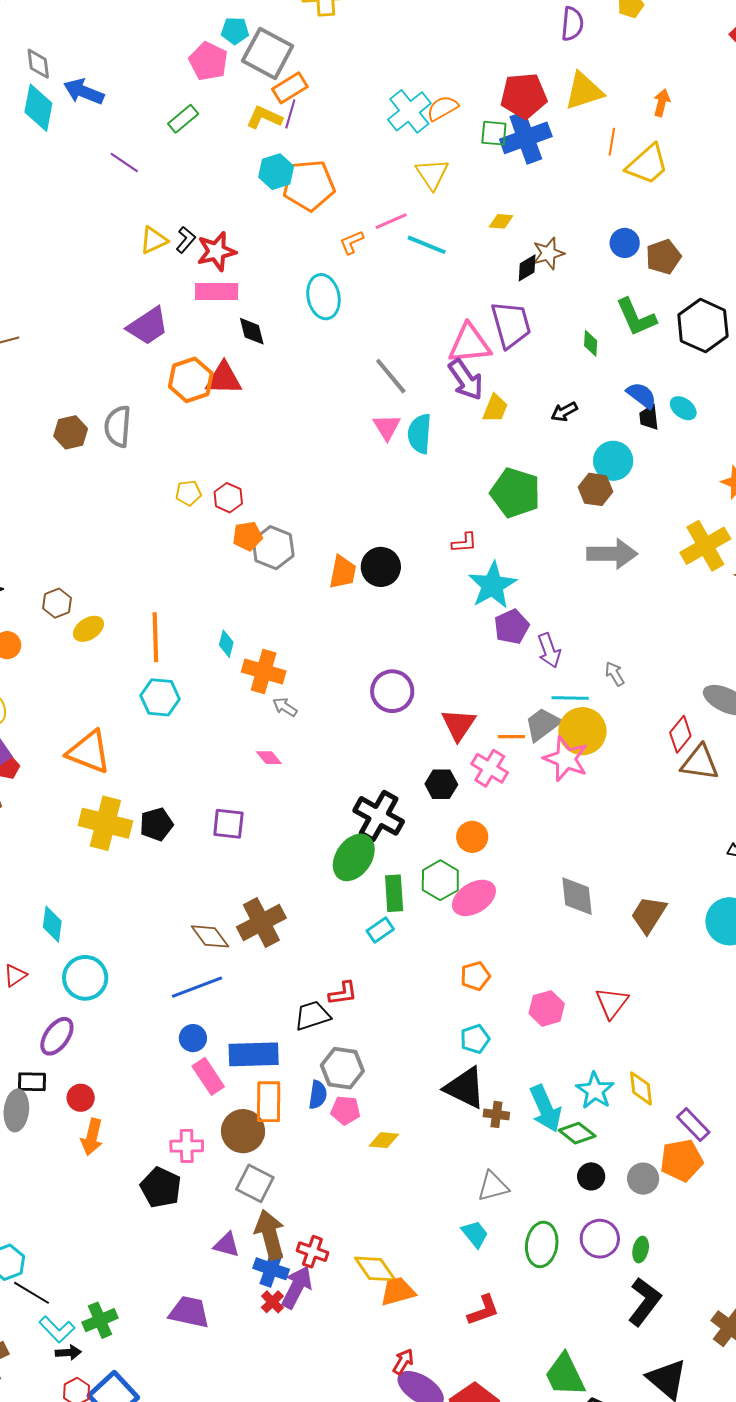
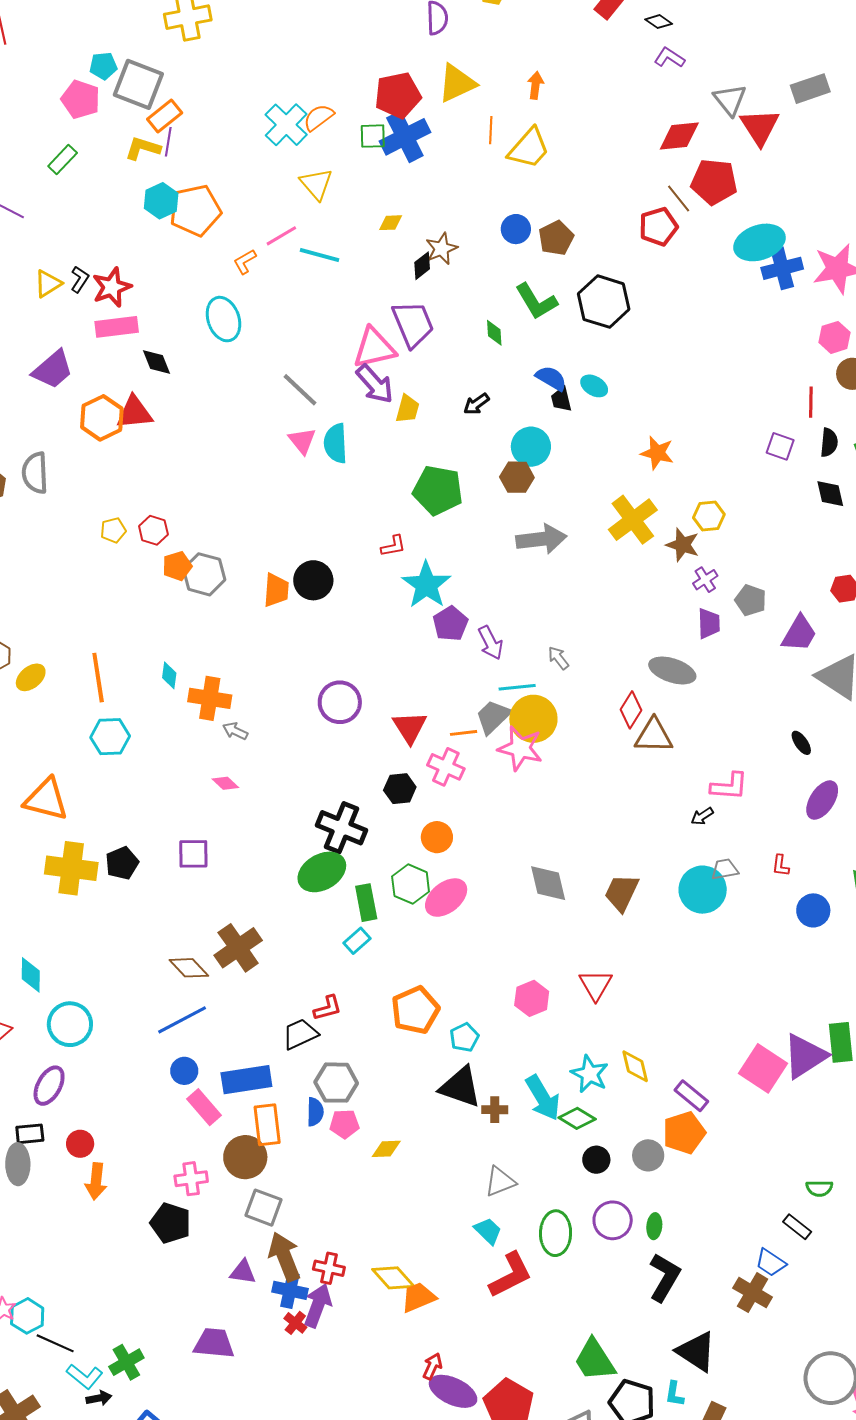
green ellipse: (354, 857) -> (322, 872), turned 33
orange pentagon: (475, 976) -> (415, 1010), moved, size x1.6
red L-shape: (483, 1310) -> (511, 1275), moved, size x1.4

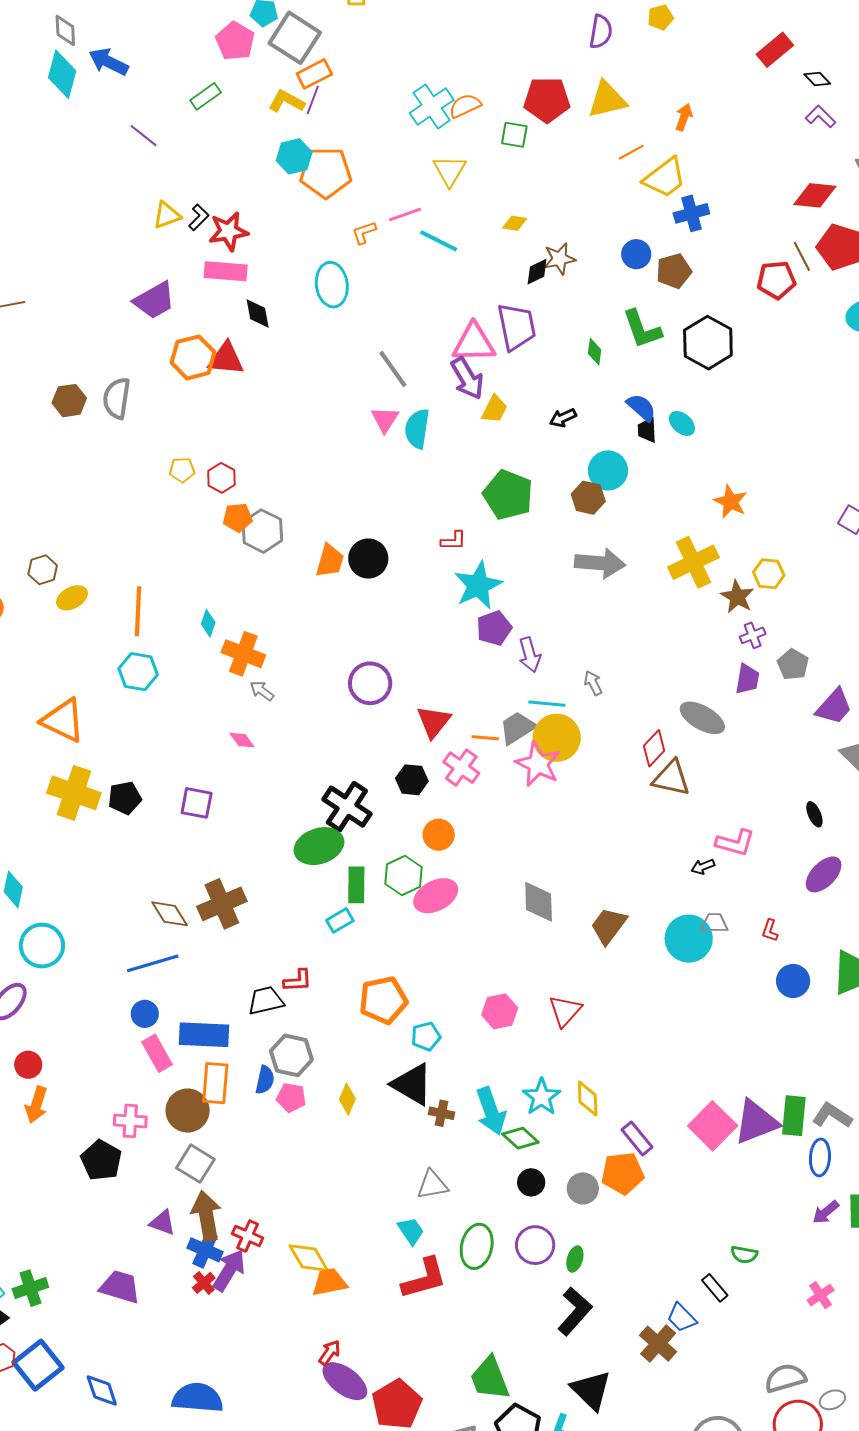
orange line: (491, 130) -> (631, 152), turned 48
blue cross: (405, 137) -> (691, 213), moved, size x0.7
yellow diamond: (386, 1149) -> (347, 1099), moved, turned -76

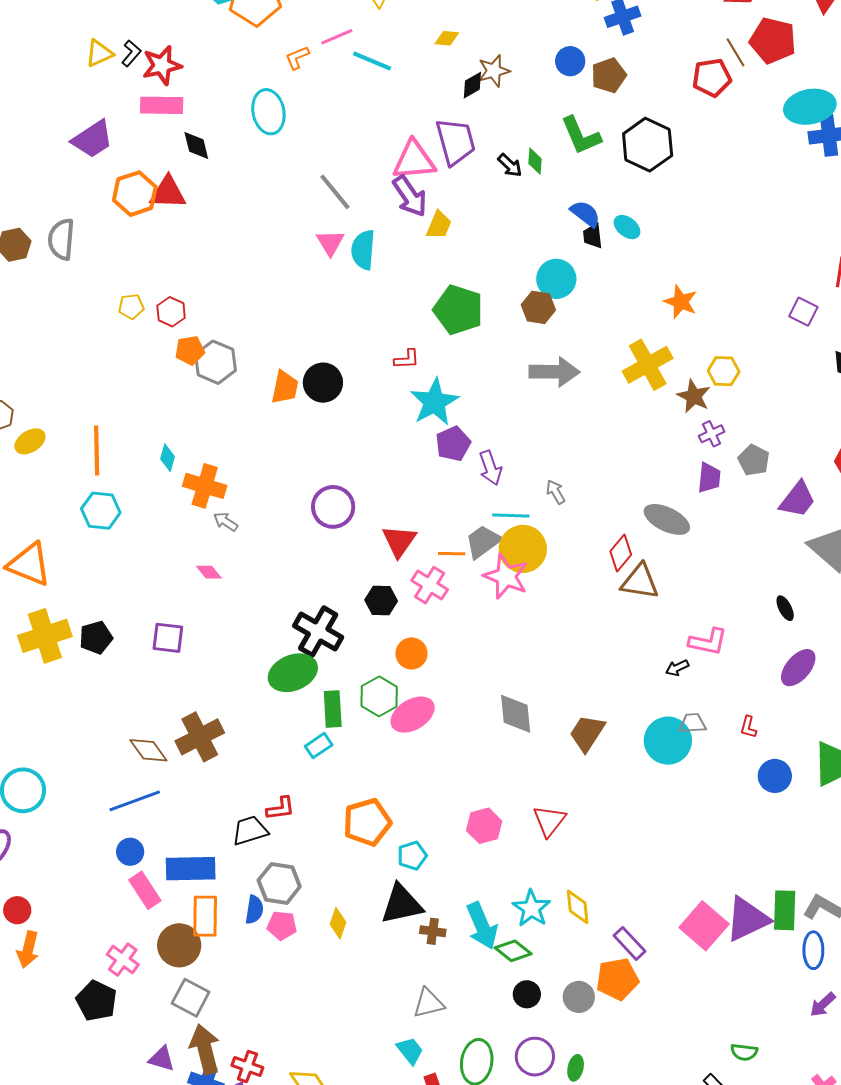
black arrow: (563, 418) -> (510, 165), moved, turned -108
yellow cross: (74, 793) -> (45, 636), turned -33
black triangle: (412, 1084) -> (402, 904), turned -39
pink cross: (130, 1121) -> (123, 960), turned 36

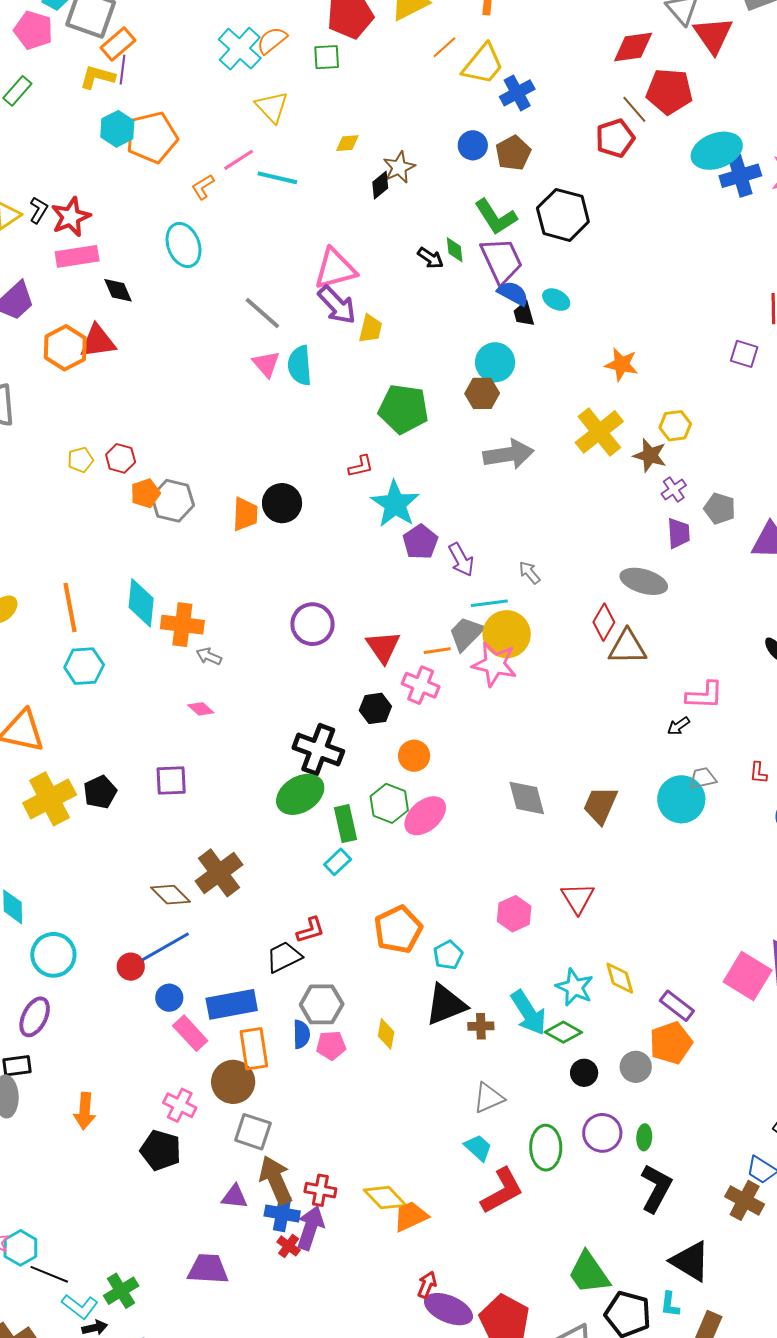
purple trapezoid: (456, 142) -> (501, 261), moved
cyan diamond: (168, 458) -> (141, 603), size x1.8
red circle: (17, 910) -> (131, 967), moved

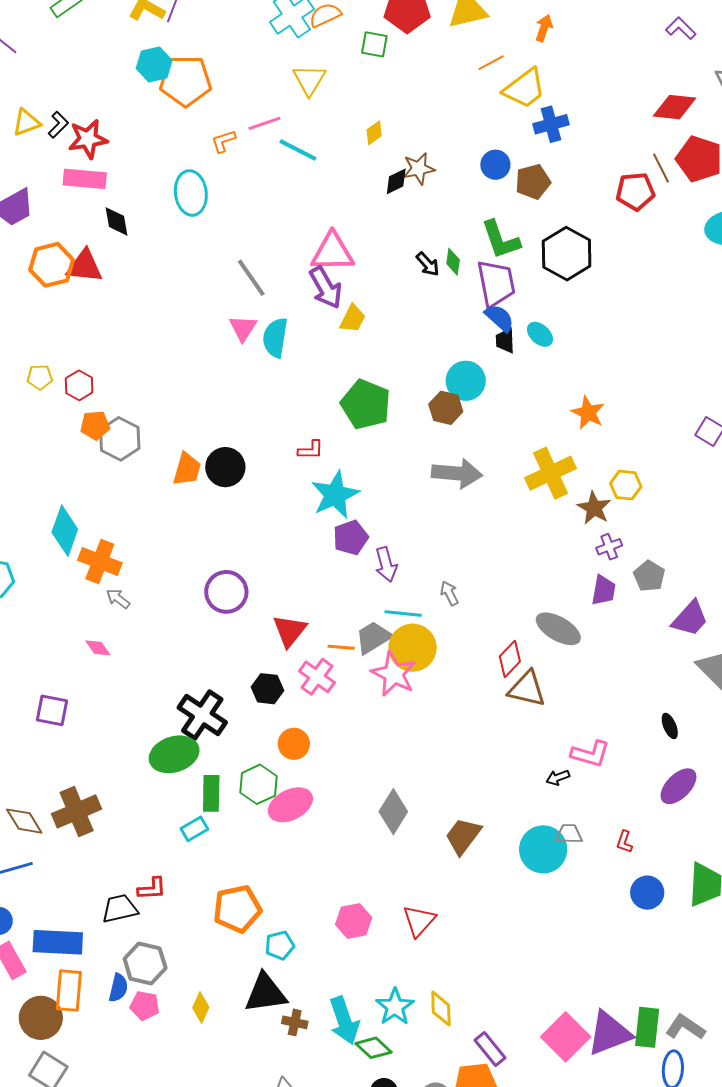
yellow diamond: (347, 143) -> (374, 133), turned -45
gray diamond: (527, 798) -> (393, 812), turned 33

